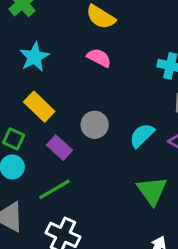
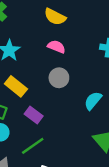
gray circle: (95, 125) -> (59, 78), moved

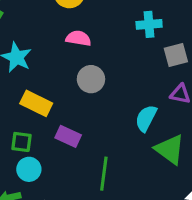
cyan semicircle: (93, 101) -> (146, 118), moved
green line: (33, 146) -> (104, 174), moved, turned -35

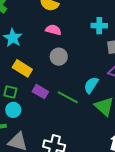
green line: (104, 174) -> (68, 97), moved, turned -75

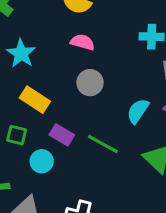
cyan semicircle: (91, 85) -> (138, 111), moved
cyan circle: (13, 110) -> (42, 161), moved

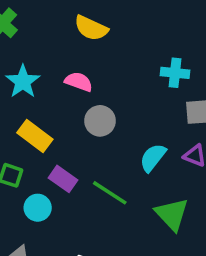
pink semicircle: (83, 42) -> (79, 82), moved

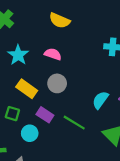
gray circle: (100, 121) -> (57, 83), moved

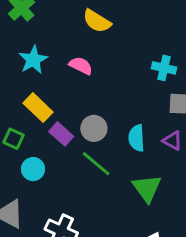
gray circle: (57, 83) -> (94, 128), moved
cyan semicircle: (100, 100) -> (136, 138), turned -48
purple rectangle: (45, 115) -> (61, 134), moved

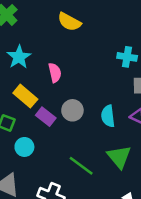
pink semicircle: (81, 66) -> (55, 73), moved, turned 54
green line: (96, 164) -> (81, 166), moved

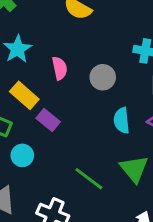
gray circle: (72, 110) -> (103, 77), moved

